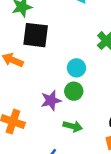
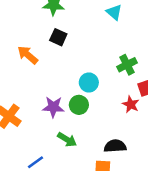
black square: (36, 35) -> (58, 37), size x0.6

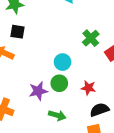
black square: (58, 37) -> (18, 32), moved
red star: (131, 104) -> (88, 88), moved

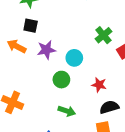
green circle: (59, 83) -> (61, 80), moved
purple star: (38, 91) -> (46, 50), moved

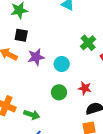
green circle: (61, 80) -> (59, 92), moved
green arrow: (67, 111) -> (32, 115), moved

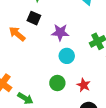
purple star: (36, 57) -> (60, 32), moved

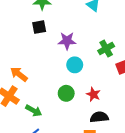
black square: (34, 18) -> (39, 27), turned -32
orange arrow: (17, 34) -> (19, 74), moved

